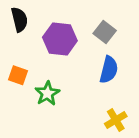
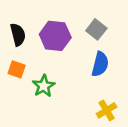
black semicircle: (19, 19) -> (18, 35), moved

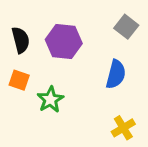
gray square: (96, 29) -> (126, 27), moved

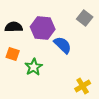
black semicircle: (21, 40) -> (14, 27), turned -78
blue semicircle: (116, 74) -> (63, 45), moved, turned -60

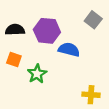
blue semicircle: (63, 45) -> (69, 50), turned -30
yellow cross: (83, 86) -> (91, 95), turned 35

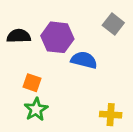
orange square: (14, 59) -> (32, 83), moved
green star: (37, 74) -> (36, 109), moved

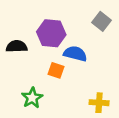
black semicircle: (19, 36) -> (17, 46), moved
orange square: (32, 83) -> (56, 70), moved

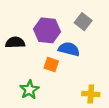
gray square: (101, 21) -> (83, 22), moved

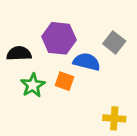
gray square: (83, 22) -> (114, 42), moved
green star: (29, 90) -> (33, 85), moved

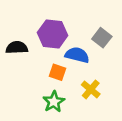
green star: (33, 85) -> (54, 102), moved
yellow cross: (114, 118) -> (91, 89), moved, turned 36

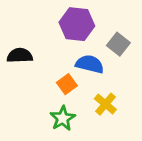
purple hexagon: (53, 34) -> (77, 24), moved
orange square: (57, 72) -> (67, 84), turned 35

